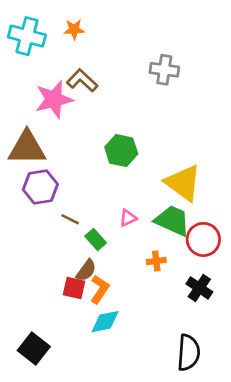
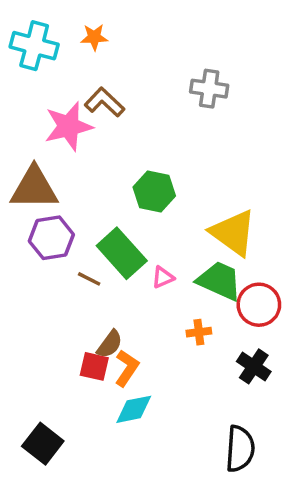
green rectangle: (96, 239) -> (122, 253), moved, size x1.8

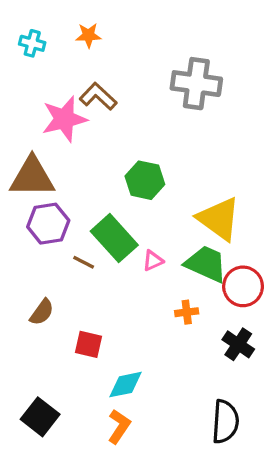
cyan cross: (34, 46) -> (32, 43), size x0.6
gray cross: (209, 89) -> (196, 84), size x1.4
brown semicircle: (110, 344) -> (42, 312), moved
orange L-shape: (127, 368) -> (119, 426), moved

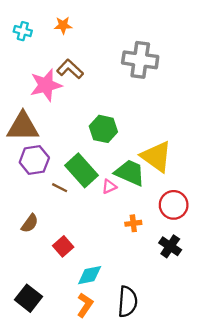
green trapezoid: (206, 264) -> (130, 173), moved
red square: (88, 344) -> (63, 246), turned 36
black semicircle: (225, 422) -> (128, 302), moved

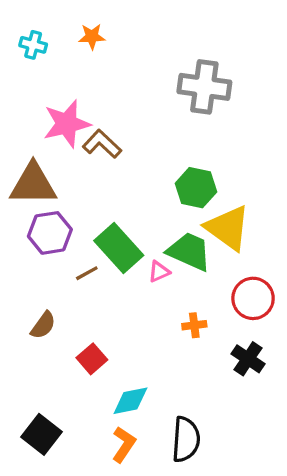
brown L-shape: (70, 69) -> (102, 144), moved
green hexagon: (103, 129) -> (196, 188), moved
brown line: (60, 188) -> (87, 273), turned -56

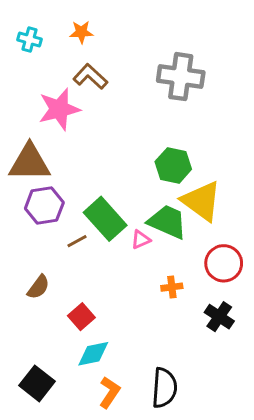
brown L-shape: (102, 144) -> (90, 77), moved
cyan diamond: (130, 401) -> (93, 354), moved

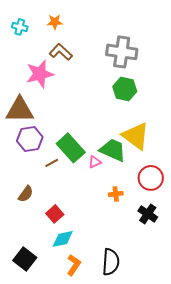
green hexagon: (173, 165) -> (125, 89), moved

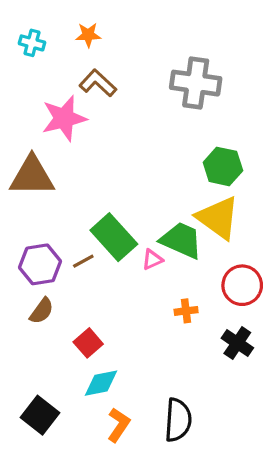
green hexagon: (125, 89) -> (223, 166), moved
purple hexagon: (30, 139) -> (40, 264), moved

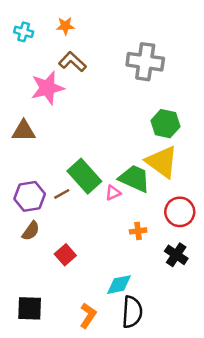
brown triangle: (32, 176) -> (24, 131), size x0.7
cyan diamond: (101, 383) -> (119, 285), moved
black square: (40, 415) -> (30, 308), turned -36

